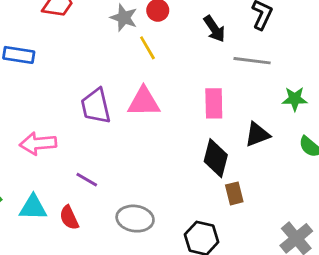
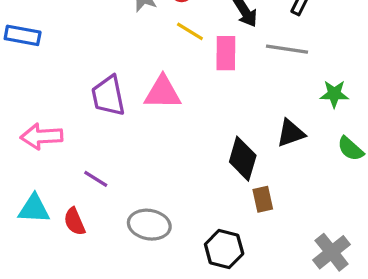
yellow line: (147, 48) -> (190, 31), moved, turned -30
pink rectangle: (214, 103) -> (226, 53), moved

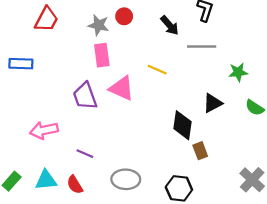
yellow line: (190, 31) -> (157, 70), moved
pink rectangle: (226, 53) -> (102, 55), moved
pink triangle: (163, 93) -> (122, 88), turned 32

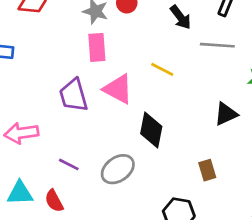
black diamond: (183, 125) -> (151, 130), moved
gray ellipse: (126, 179) -> (118, 169), moved, turned -40

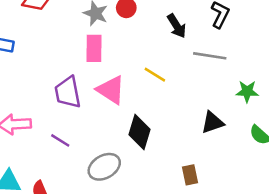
purple line: (69, 164) -> (60, 140), moved

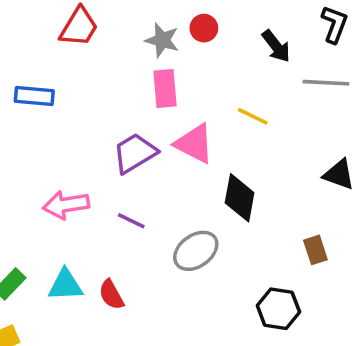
purple trapezoid: (68, 92) -> (135, 153), turned 76
black triangle: (212, 122) -> (339, 174), turned 45

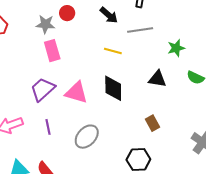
yellow line: (253, 116) -> (113, 51), moved
pink triangle: (194, 144) -> (76, 93), moved
black diamond: (240, 198) -> (113, 88), moved
purple line: (131, 221) -> (48, 127), turned 63

